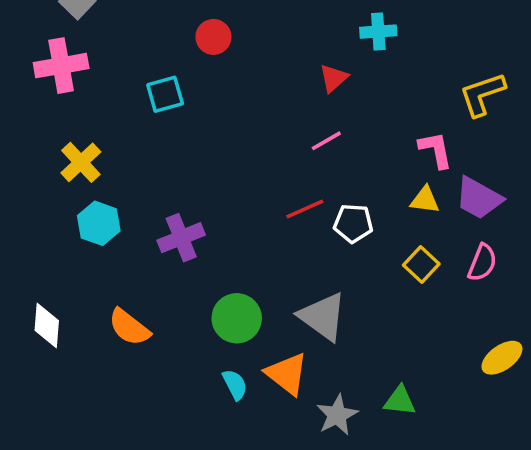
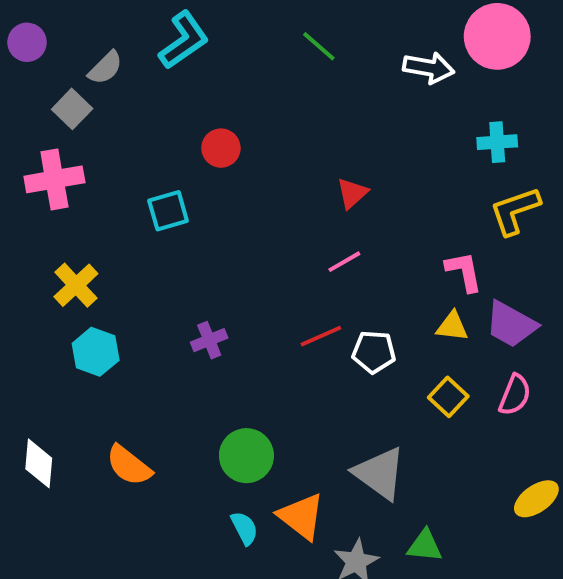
cyan cross: (378, 32) -> (497, 142), moved
purple cross: (181, 238) -> (209, 340), moved, size x0.7
gray triangle: (323, 316) -> (380, 473), moved

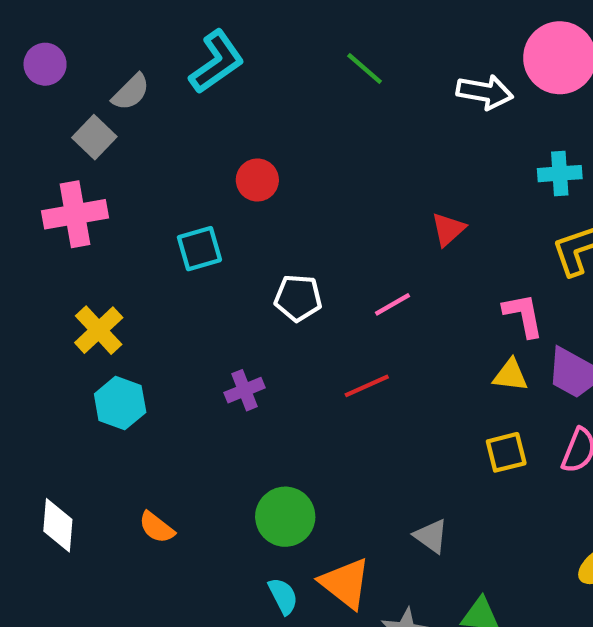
red triangle: (352, 193) -> (448, 229), moved
white pentagon: (374, 352) -> (298, 298), moved
yellow square: (448, 397) -> (506, 452), turned 33
orange semicircle: (129, 465) -> (157, 527), size x0.7
gray triangle: (380, 473) -> (431, 536), size x0.6

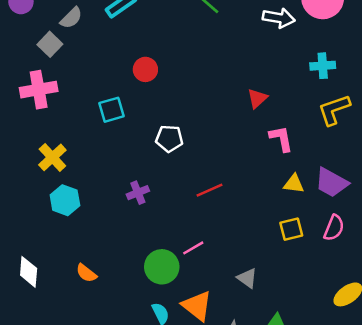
pink line: (392, 304) -> (193, 248), moved
pink L-shape: (523, 315) -> (281, 139), moved

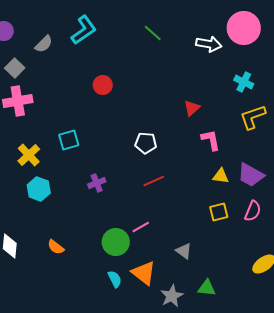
gray square: (50, 44) -> (15, 68), moved
cyan cross: (323, 66) -> (244, 82), turned 30
cyan square: (111, 110) -> (69, 140), moved
white pentagon: (169, 139) -> (146, 143), moved

